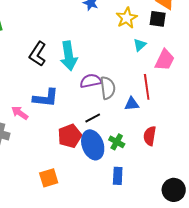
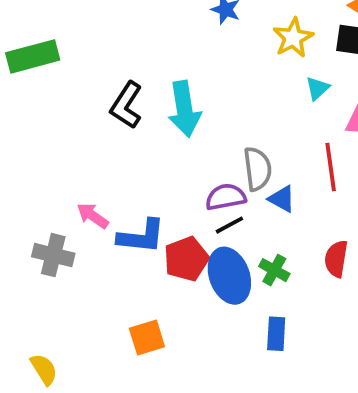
purple semicircle: (91, 81) -> (226, 197), moved
blue L-shape: (46, 98) -> (141, 236), moved
blue triangle: (132, 104) -> (282, 199), moved, turned 35

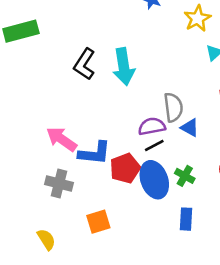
pink arrow: (93, 216) -> (62, 139), size x1.4
gray cross: (53, 255) -> (59, 184), moved
yellow semicircle: (44, 369) -> (46, 239), moved

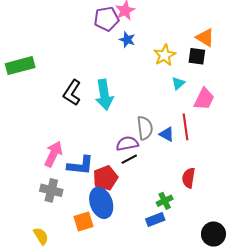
blue triangle: (190, 128) -> (167, 134), moved
pink arrow: (62, 139) -> (53, 154), turned 80
green cross: (185, 176) -> (165, 201), moved, turned 35
blue ellipse: (154, 180) -> (101, 203), moved
blue rectangle: (186, 219) -> (155, 219), turned 66

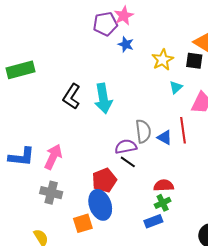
black line: (129, 159) -> (128, 162), turned 63
blue L-shape: (80, 165) -> (21, 157), moved
red semicircle: (189, 178) -> (164, 185), moved, turned 78

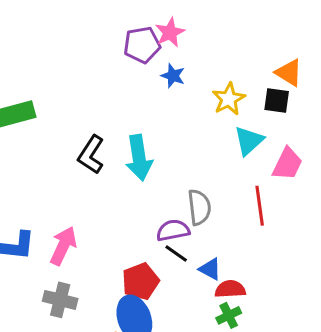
cyan triangle: (176, 87) -> (249, 141), size x1.5
blue triangle: (165, 137) -> (210, 269), moved

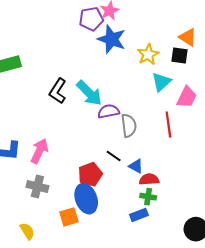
blue star: (173, 76) -> (112, 39), size x1.8
cyan arrow: (139, 158) -> (89, 93), turned -36
purple semicircle: (173, 230) -> (109, 111), moved
green cross: (229, 315) -> (148, 197), turned 35

